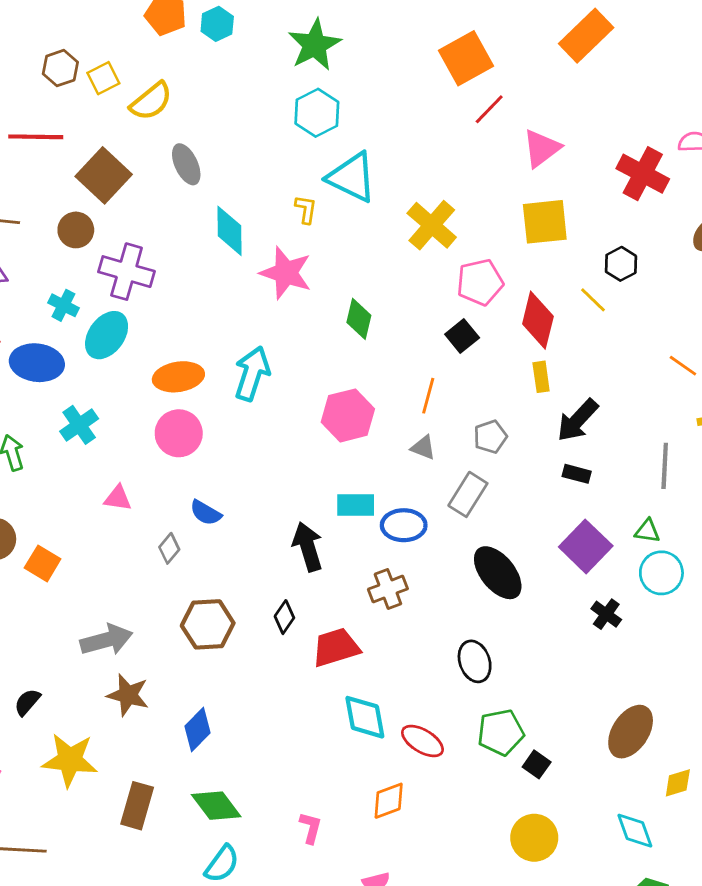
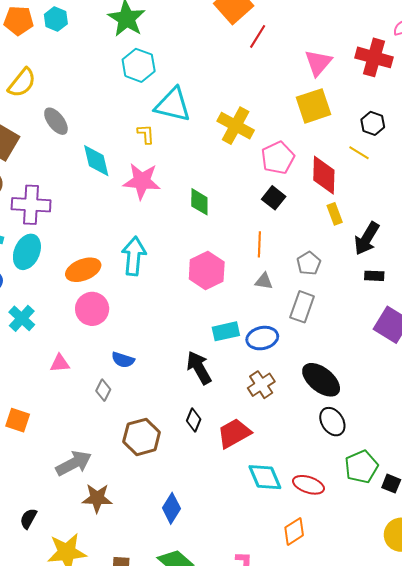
pink triangle: (542, 148) -> (318, 63), moved
black ellipse: (498, 573) -> (321, 380), moved
blue diamond: (198, 730) -> (171, 508), moved

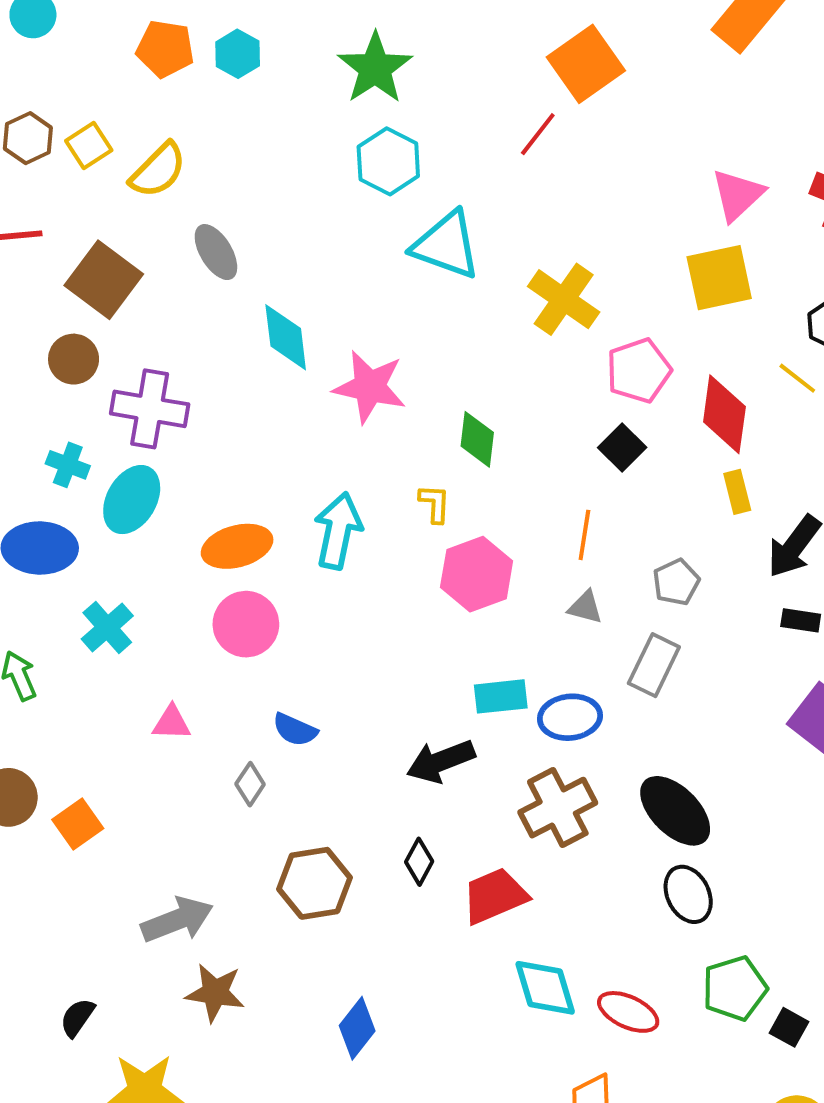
red line: (258, 36) -> (538, 134), moved
yellow L-shape: (146, 134) -> (435, 504), moved
black arrow: (199, 368) -> (441, 761), turned -88
brown cross: (261, 385) -> (558, 808), size x1.4
orange square: (18, 420) -> (78, 824), turned 30

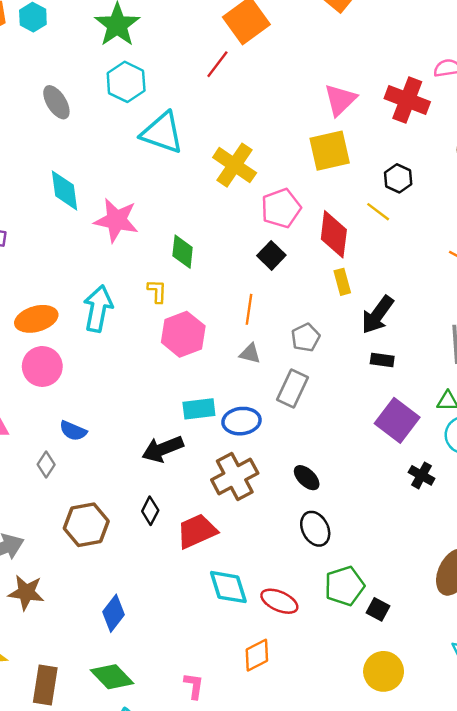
gray ellipse: (216, 252) -> (56, 102), moved
black ellipse: (675, 811) -> (307, 478), size x0.6

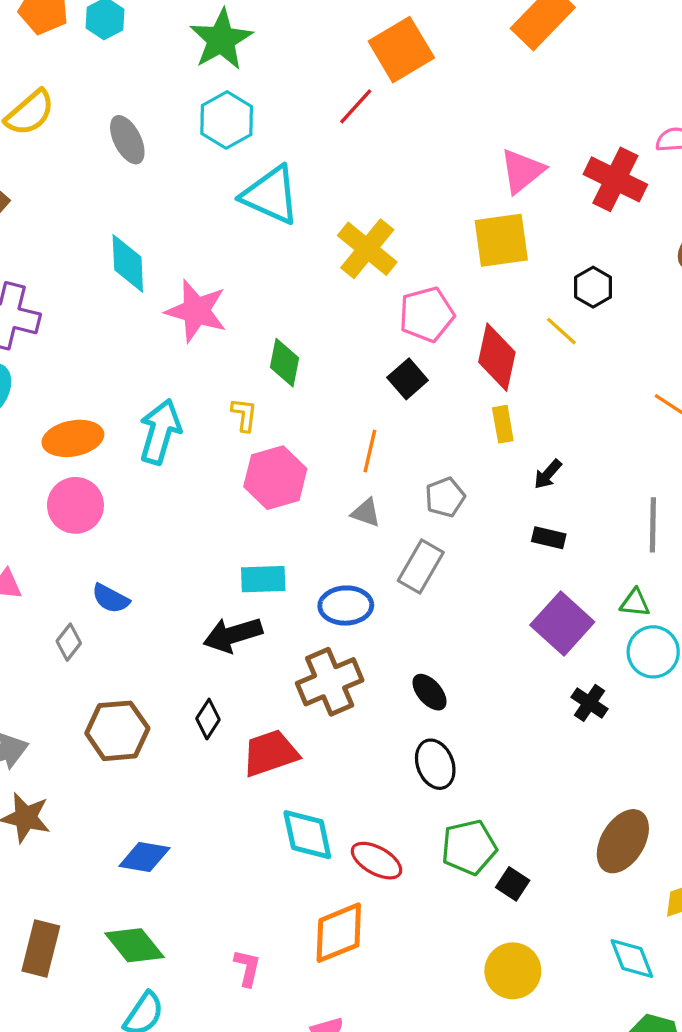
black arrow: (377, 315) -> (548, 474), size x0.6
cyan rectangle: (199, 409) -> (263, 579), moved
blue diamond: (113, 613) -> (144, 857), turned 57
orange diamond: (257, 655) -> (339, 933), size x1.4

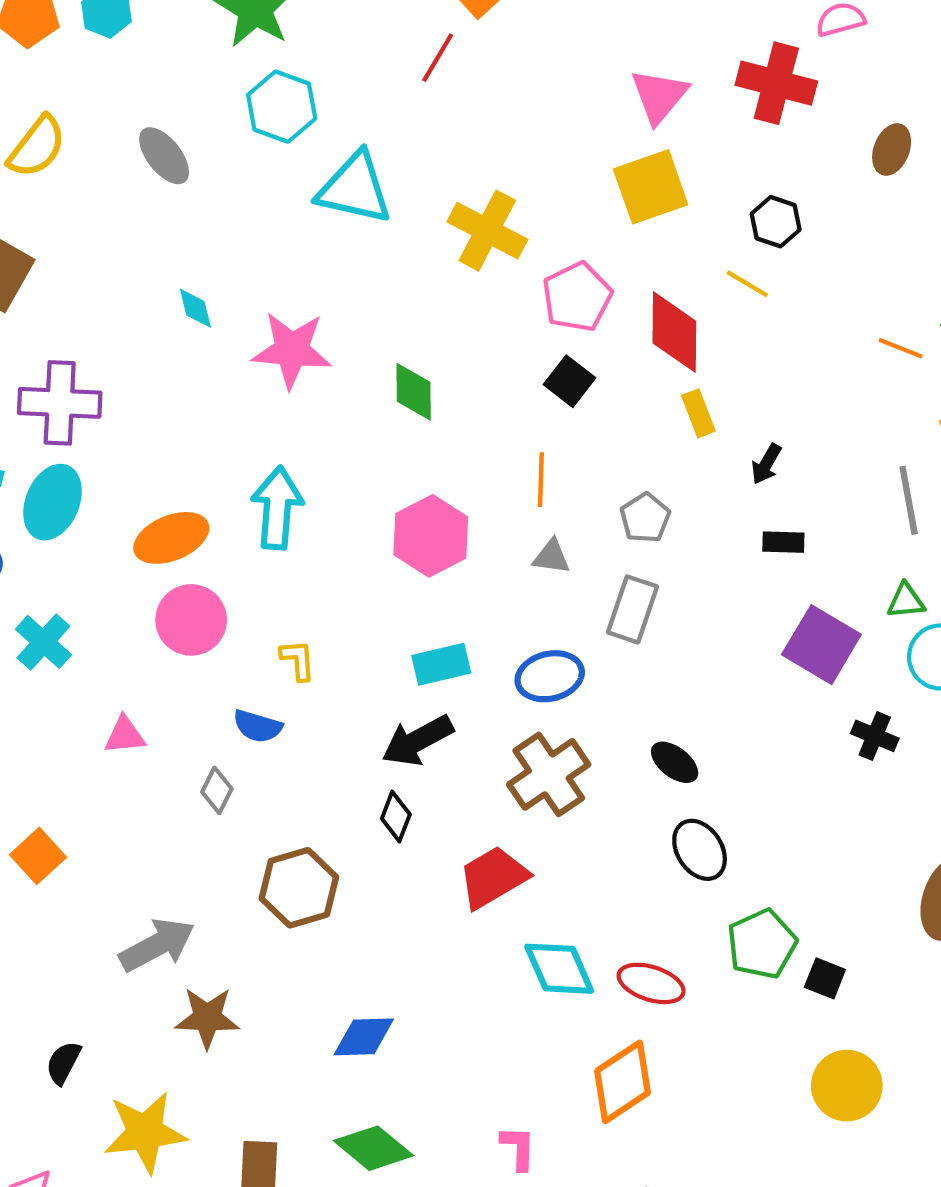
cyan diamond: (128, 263) -> (195, 308), size x0.6
yellow L-shape: (244, 415) -> (298, 660), moved
black diamond: (208, 719) -> (396, 816), moved

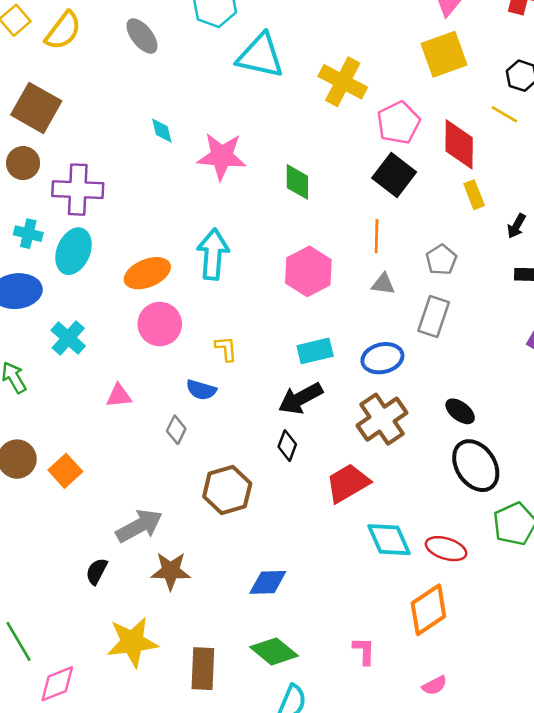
black square: (570, 381) -> (394, 175), size x1.4
black ellipse: (700, 850) -> (476, 466), size x1.4
black semicircle: (63, 1063) -> (97, 571), moved

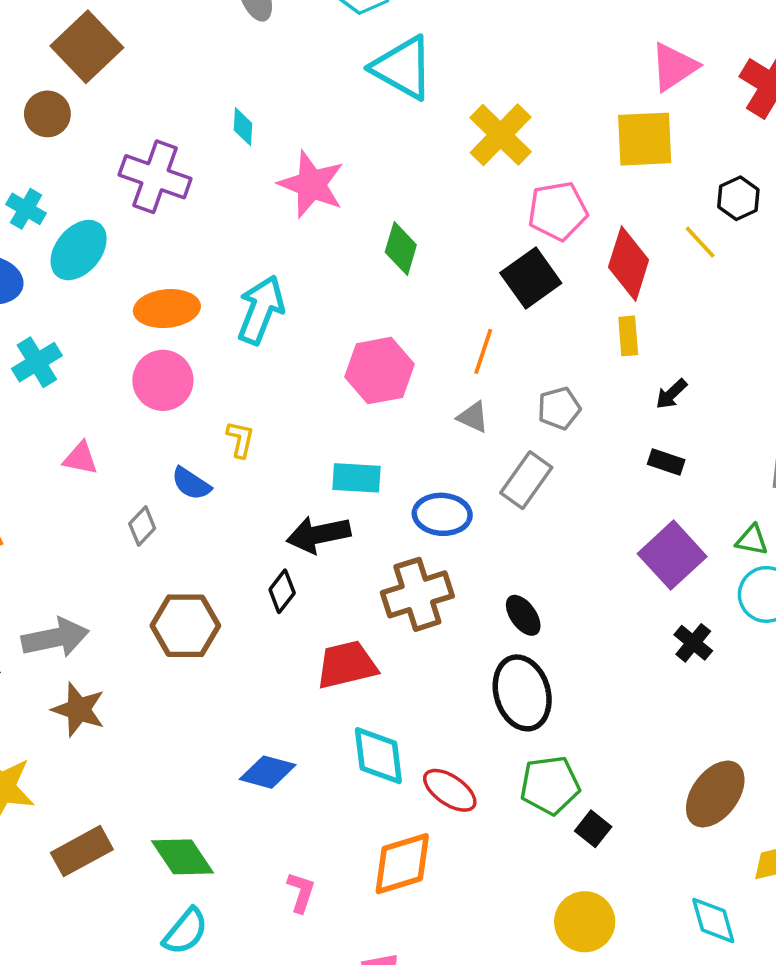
purple cross: (78, 190) -> (155, 177), moved
blue diamond: (268, 582) -> (268, 772), moved
brown rectangle: (203, 669) -> (82, 851), turned 42

